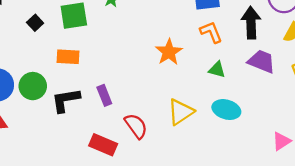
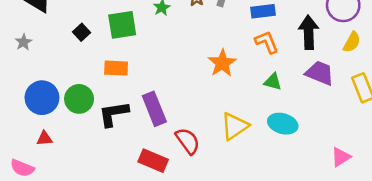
purple rectangle: (104, 95) -> (154, 109), size x1.5

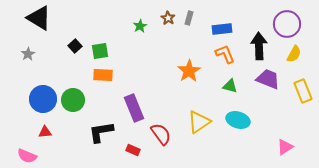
green square: (122, 25) -> (100, 51), moved, size x0.7
black L-shape: (114, 114) -> (101, 132), moved
red rectangle: (153, 161) -> (133, 150), size x0.6

